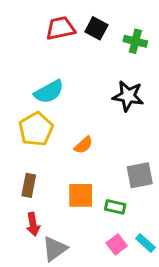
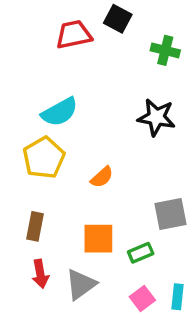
black square: (96, 28) -> (118, 19), moved
green rectangle: (115, 207) -> (141, 253), turned -36
cyan rectangle: (145, 243) -> (178, 297), turned 54
gray triangle: (55, 249) -> (81, 284), moved

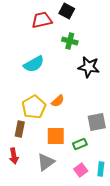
green cross: (165, 50) -> (70, 41), moved
yellow pentagon: (44, 158) -> (34, 107), moved
red arrow: (40, 274) -> (14, 156), moved

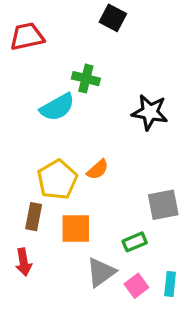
red trapezoid: (42, 20) -> (27, 36), moved
green cross: (70, 41) -> (86, 79), moved
orange square: (56, 136) -> (76, 228), moved
gray triangle: (46, 162) -> (101, 272), moved

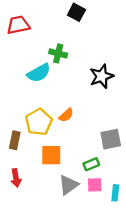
black star: (150, 112) -> (102, 76), turned -30
brown rectangle: (34, 217) -> (15, 140), moved
pink square: (136, 286) -> (95, 185), moved, turned 35

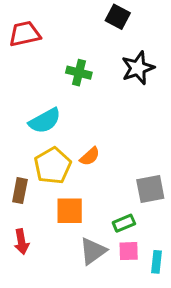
black square: (76, 12) -> (118, 17), moved
cyan semicircle: (39, 73) -> (45, 121), moved
black star: (102, 76) -> (138, 68), moved

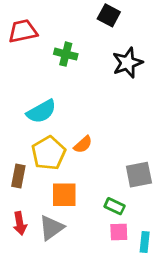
green cross: (79, 73) -> (66, 54), moved
green rectangle: (124, 223) -> (115, 206), turned 48
gray triangle: (93, 251) -> (51, 228), moved

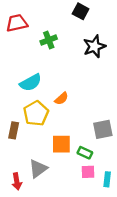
green cross: (66, 54) -> (49, 40), turned -35
orange semicircle: (83, 144) -> (61, 98), moved
orange square: (64, 195) -> (61, 144), moved
red arrow: (20, 223) -> (17, 181), moved

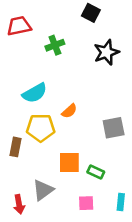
yellow pentagon: (36, 113) -> (41, 128), turned 30
gray square: (103, 129) -> (114, 128), moved
pink square: (88, 172) -> (86, 203), moved

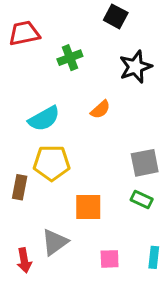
orange semicircle: (69, 111) -> (100, 109), moved
green rectangle: (96, 172) -> (142, 199), moved

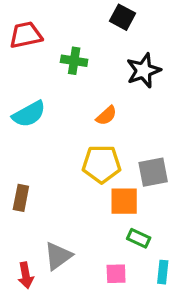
green cross: (70, 58) -> (74, 61), turned 30
cyan semicircle: (44, 119) -> (29, 114), moved
yellow pentagon: (52, 163) -> (102, 164), moved
green rectangle: (142, 199) -> (139, 238), moved
orange square: (88, 207) -> (124, 201), moved

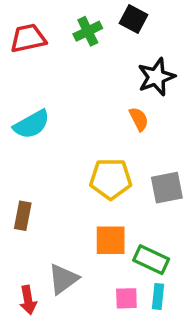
green cross: (74, 61) -> (88, 31), moved, turned -35
orange semicircle: (106, 116) -> (139, 119), moved, turned -75
orange square: (124, 201) -> (111, 240), moved
green rectangle: (139, 238) -> (151, 260), size x1.4
cyan rectangle: (163, 272) -> (158, 297), moved

